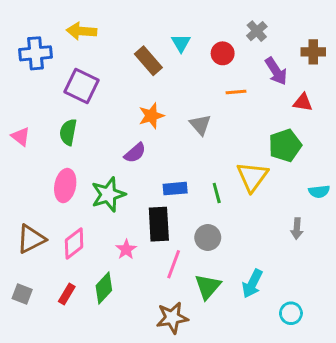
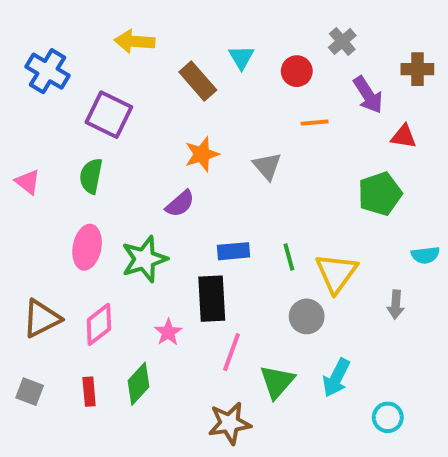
yellow arrow: (82, 31) -> (135, 41), moved
blue cross: (35, 53) -> (47, 71), turned 36
yellow triangle: (252, 177) -> (336, 273), moved
gray circle: (208, 238) -> (307, 316), moved
red rectangle: (67, 294) -> (89, 392), turned -36

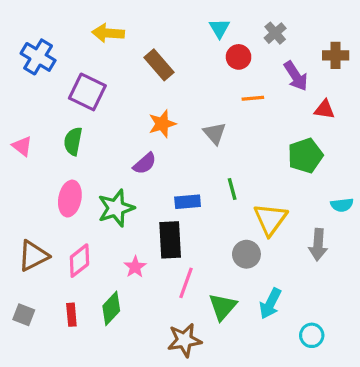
cyan triangle: (241, 57) -> (219, 28), moved
green line: (289, 257) -> (232, 189), moved
gray arrow: (396, 305) -> (318, 245), size x1.4

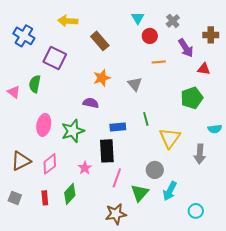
green semicircle: (73, 141) -> (35, 84), moved
purple semicircle: (145, 164) -> (91, 103), turned -126
gray circle: (246, 254) -> (155, 170), moved

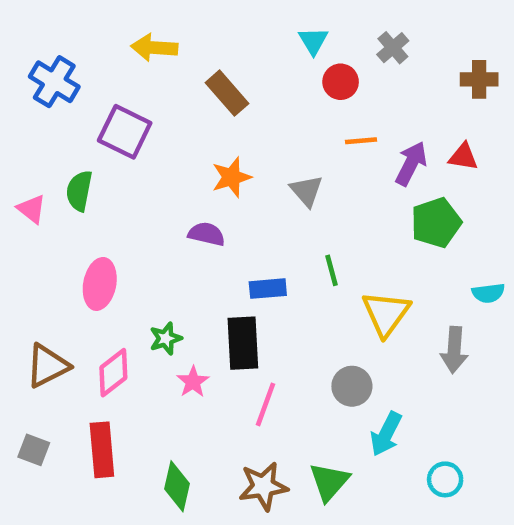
purple arrow: (186, 48) -> (411, 164), moved, turned -120
green star: (73, 131) -> (166, 339), moved, size x0.6
green triangle: (140, 193) -> (329, 482), moved
green diamond: (70, 194) -> (177, 486), moved, turned -30
red rectangle: (45, 198) -> (102, 450), size x1.6

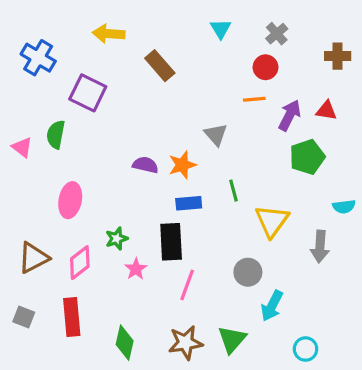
red circle: (341, 82) -> (266, 67), moved
orange star: (232, 177) -> (182, 165), moved
cyan circle: (445, 479) -> (306, 349), moved

